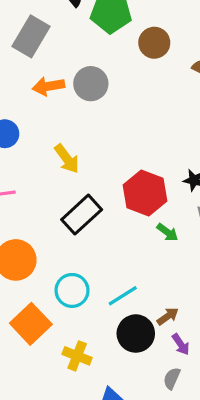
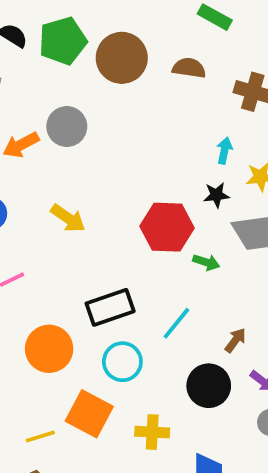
brown circle: (154, 43) -> (122, 58), size x1.4
black rectangle: (82, 215) -> (110, 307), moved, turned 42
cyan line: (123, 296) -> (176, 323), moved
brown arrow: (168, 316) -> (235, 340), moved

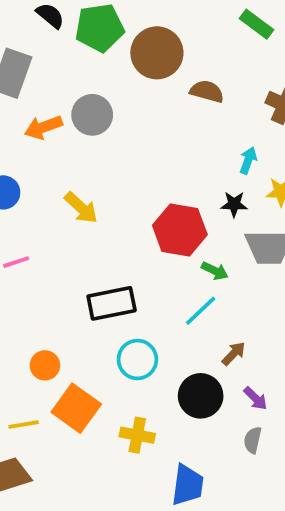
brown semicircle: (189, 68) -> (207, 91), moved
cyan line: (176, 323) -> (201, 311), moved
orange circle: (49, 349) -> (45, 365), moved, size x0.6
cyan circle: (122, 362) -> (137, 359), moved

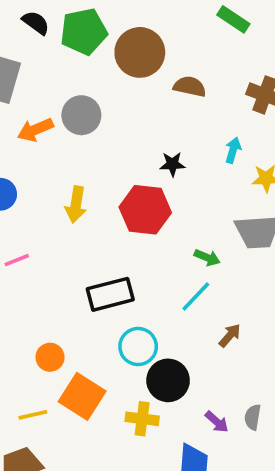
black star: (234, 204) -> (172, 164), moved
yellow arrow: (81, 208) -> (76, 205), turned 60
red hexagon: (180, 230) -> (145, 210), moved
black circle: (201, 396) -> (168, 380), moved
purple arrow: (255, 398) -> (217, 422), moved

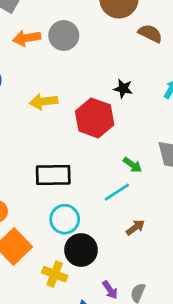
yellow arrow: (76, 205) -> (44, 101), turned 60

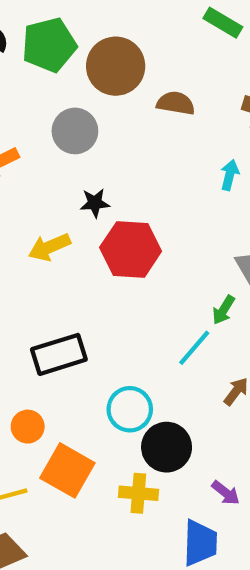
gray circle: (64, 35) -> (75, 131), moved
black star: (123, 89) -> (95, 203), moved
green arrow: (132, 165) -> (223, 310), moved, turned 102
black rectangle: (53, 175) -> (59, 354), moved

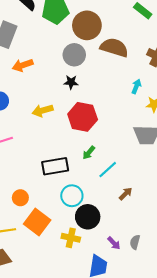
brown semicircle: (176, 103) -> (114, 48), size x1.5
gray circle: (75, 131) -> (74, 55), moved
black star: (95, 203) -> (71, 82), moved
green arrow: (223, 310) -> (89, 153), moved
black rectangle: (59, 354) -> (55, 166), moved

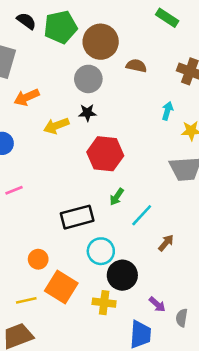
brown semicircle: (114, 48) -> (136, 66), size x0.6
yellow arrow: (43, 110) -> (56, 126), moved
gray semicircle: (135, 242) -> (182, 318), moved

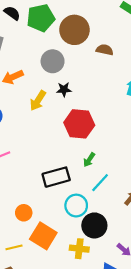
gray circle: (88, 79) -> (53, 61), moved
yellow arrow: (56, 126) -> (38, 101), turned -36
cyan line: (142, 215) -> (100, 183), moved

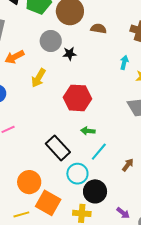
black star: (64, 89) -> (70, 54), moved
green arrow: (89, 160) -> (88, 131), turned 64
black rectangle: (56, 177) -> (58, 148), turned 65
orange circle: (24, 213) -> (29, 182), size x1.5

